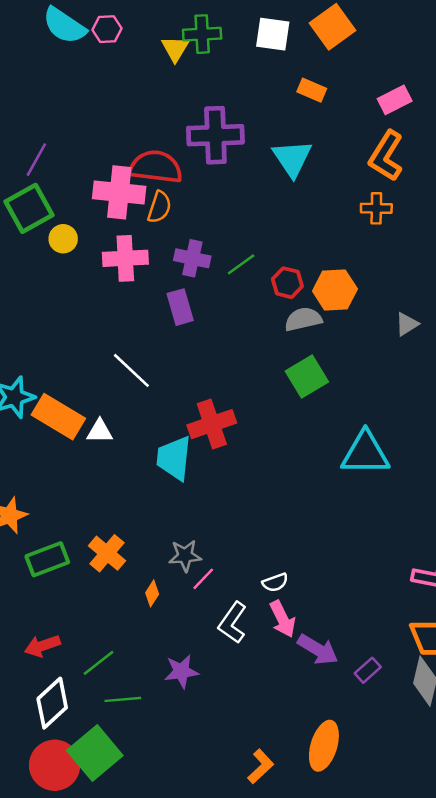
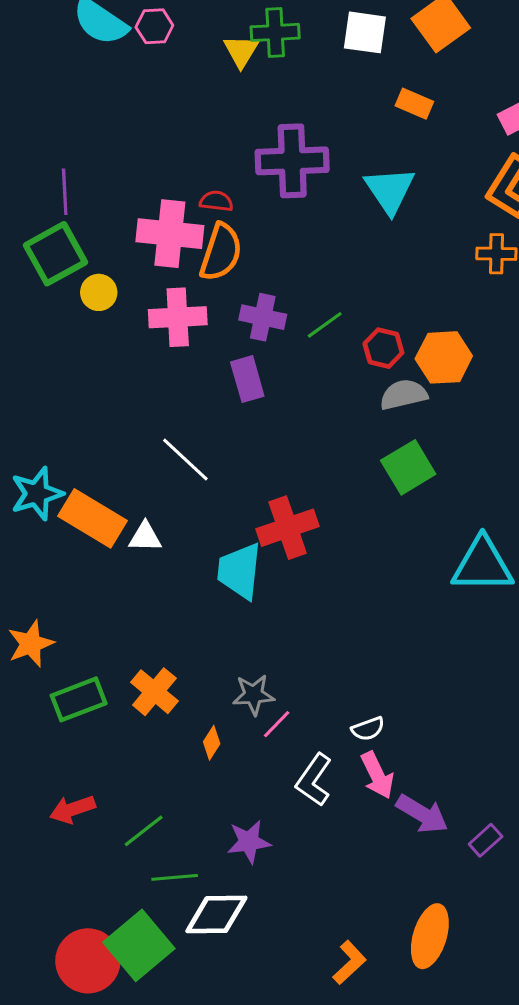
purple line: (36, 160) -> (65, 192), turned -32
red semicircle: (156, 167) -> (216, 201), size x0.5
orange semicircle: (159, 207) -> (221, 252), size x1.4
white diamond: (52, 703) -> (216, 914), moved, turned 42

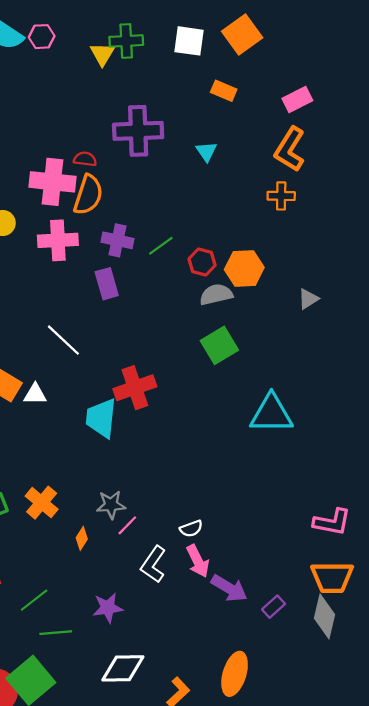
cyan triangle: (390, 190) -> (206, 151), size x0.6
white diamond: (216, 914) -> (123, 668), moved

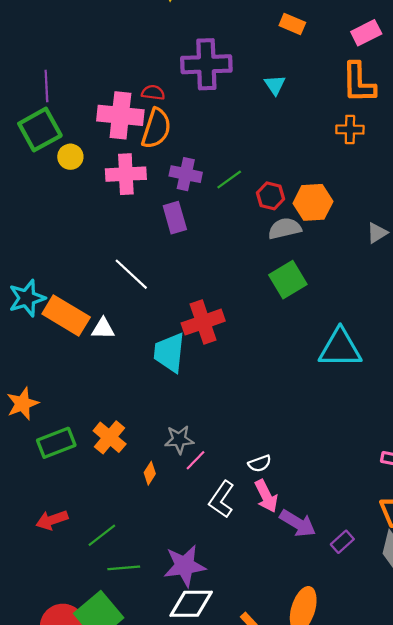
orange L-shape: (290, 149) -> (359, 83), turned -33
purple star: (108, 608) -> (185, 566), moved, size x1.4

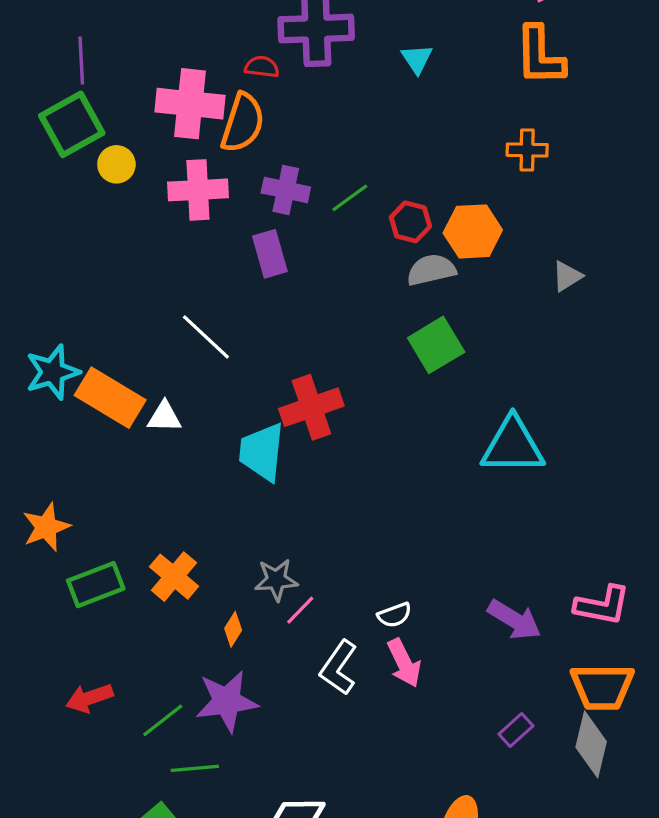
red semicircle: (153, 93) -> (262, 67), moved
orange cross: (350, 130) -> (527, 150), moved
purple arrow: (298, 523) -> (514, 620), moved
purple star: (185, 566) -> (227, 701), moved

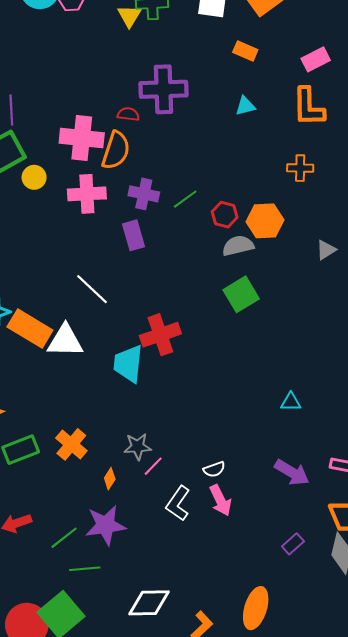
cyan triangle: (417, 59) -> (245, 106), moved, turned 50
white triangle: (164, 417) -> (65, 341), size x1.6
cyan triangle: (513, 446) -> (291, 402), moved, size x0.5

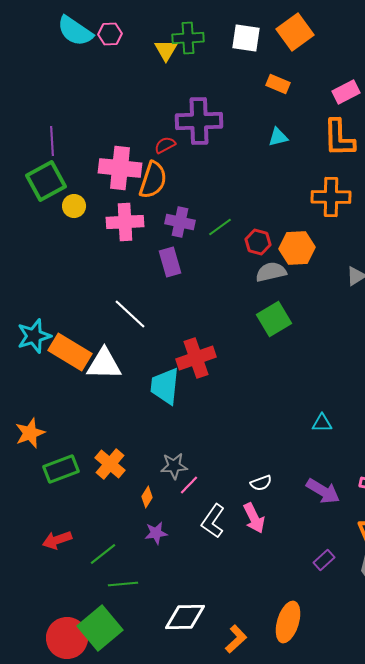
red semicircle: (128, 114) -> (165, 145), turned -35
orange cross: (300, 168) -> (331, 197), size x1.5
white semicircle: (214, 469) -> (261, 483), moved
purple star: (106, 525) -> (156, 533), moved, size x0.6

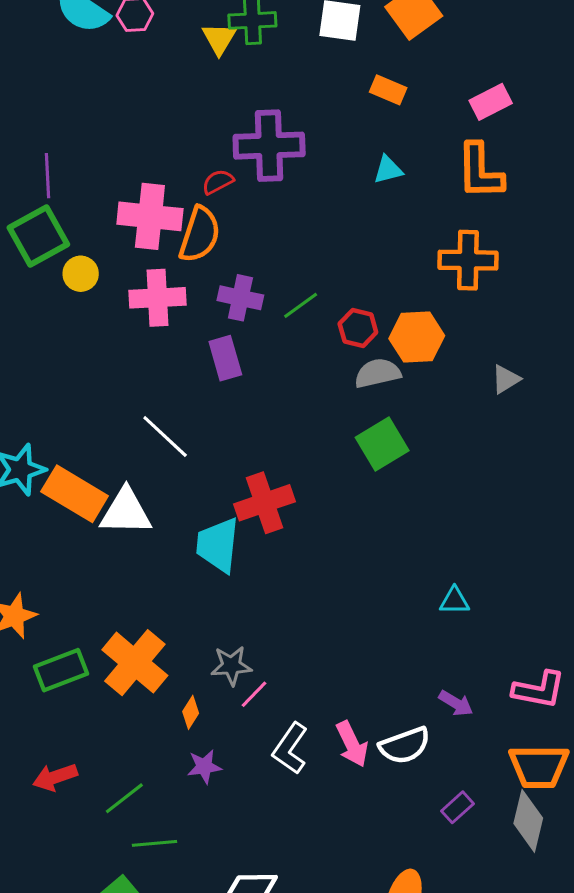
orange cross: (110, 464) -> (135, 663), size x1.4
white semicircle: (261, 483) -> (405, 745), moved, size x1.6
purple arrow: (323, 491) -> (456, 703), size x0.7

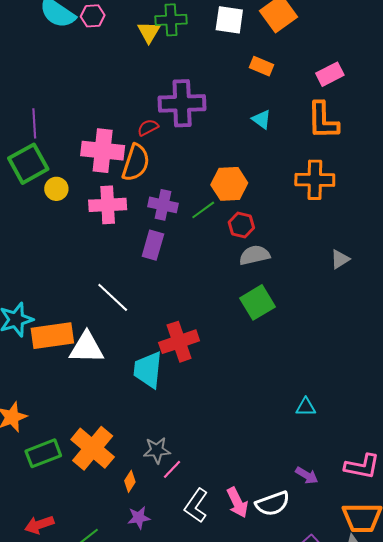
cyan triangle: (388, 170) -> (262, 119), turned 50
orange hexagon: (417, 337) -> (229, 184), moved
purple rectangle: (225, 358) -> (153, 245), turned 32
orange rectangle: (75, 494) -> (52, 336), turned -39

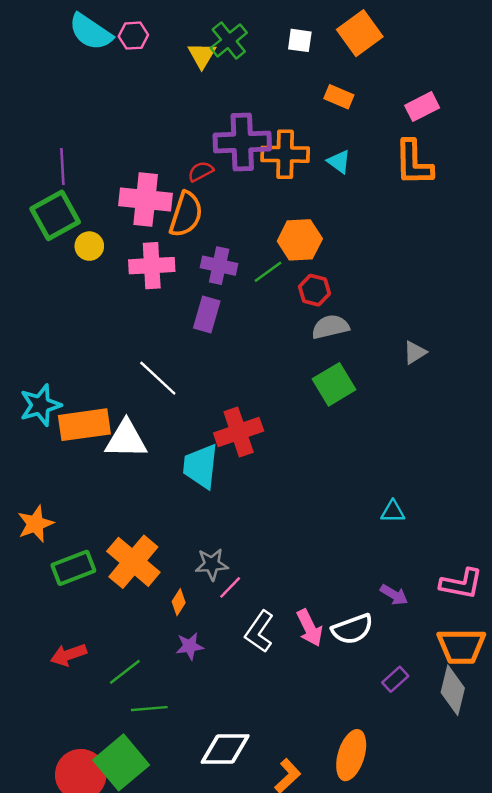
green cross: (171, 20) -> (229, 40), turned -36
white square: (229, 20) -> (300, 40), size x0.7
orange cross: (315, 180) -> (285, 154), moved
gray triangle: (340, 259) -> (415, 353), moved

